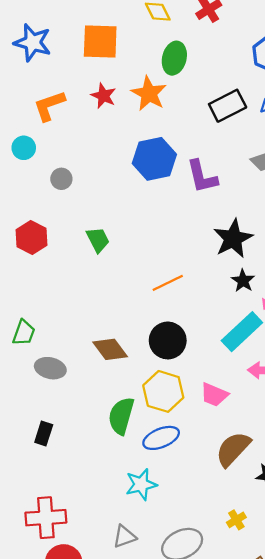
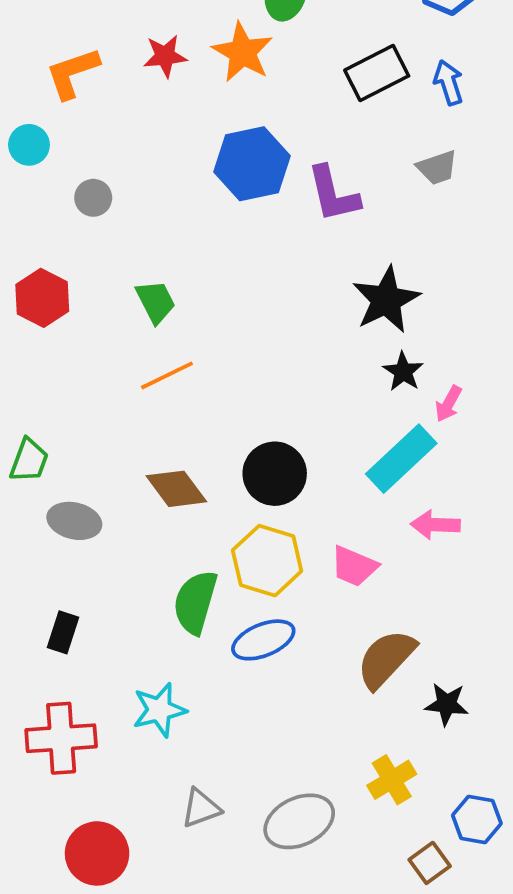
red star: (103, 96) -> (165, 56), turned -30
orange line: (168, 283) -> (167, 375), moved
cyan star: (141, 484) -> (159, 710), moved
red cross: (46, 518) -> (61, 738), moved
yellow cross: (236, 520) -> (392, 780), size x1.4

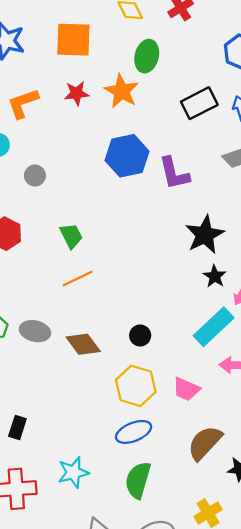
black circle: (275, 474) -> (140, 335), size x0.6
gray ellipse: (74, 521) -> (35, 331), moved
green semicircle: (195, 602) -> (138, 480), moved

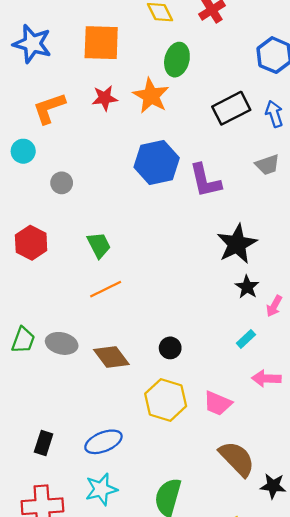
cyan rectangle: (214, 327) -> (246, 339), size x0.5
blue ellipse: (134, 432) -> (103, 442), moved
brown semicircle: (205, 443) -> (237, 459), turned 93

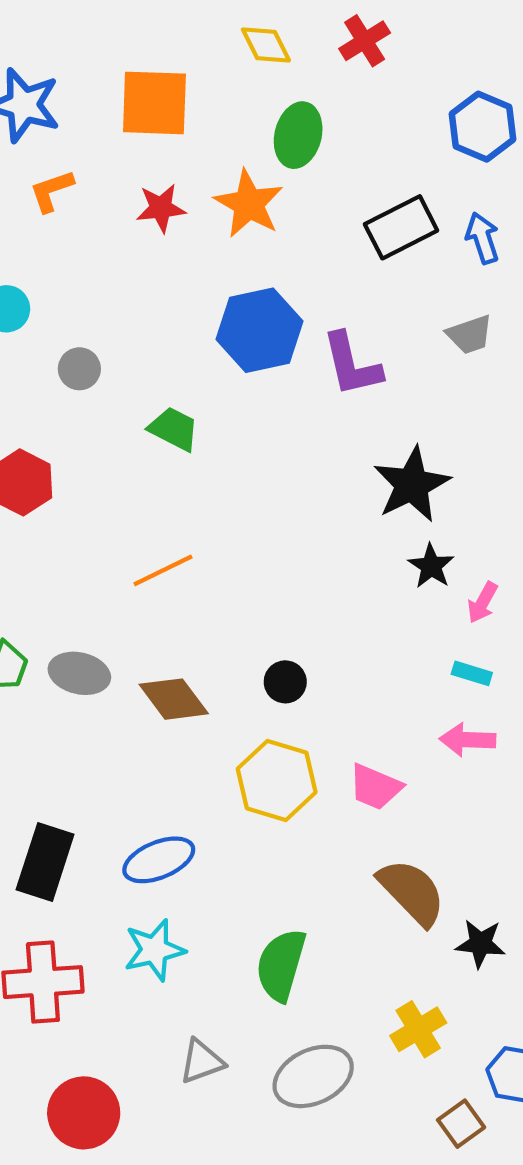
orange L-shape: (49, 108) -> (52, 191), moved, size x0.7
green trapezoid: (99, 245) -> (174, 429), moved, turned -36
cyan rectangle: (246, 339) -> (472, 673), moved, turned 60
black rectangle: (44, 443) -> (45, 862), size x1.6

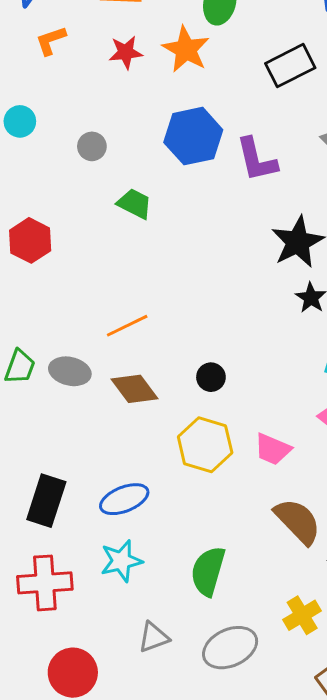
gray circle: (79, 369) -> (92, 146), moved
orange line: (163, 570) -> (127, 326), moved

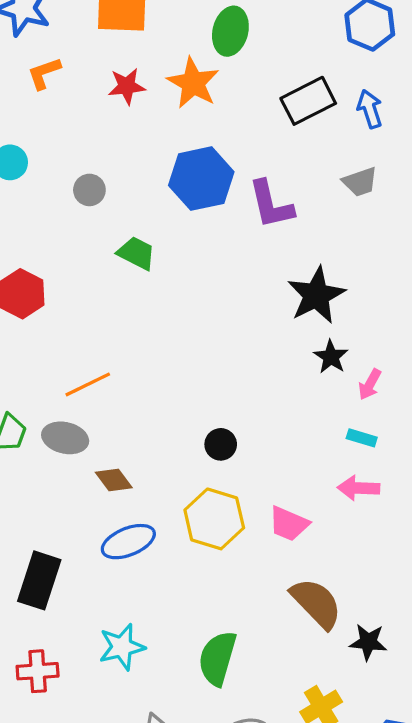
orange line: (127, 326) -> (88, 384), moved
brown diamond: (135, 389) -> (114, 480), moved, size x0.7
blue ellipse: (124, 499) -> (128, 542), moved
red cross: (45, 583) -> (38, 671), size x0.7

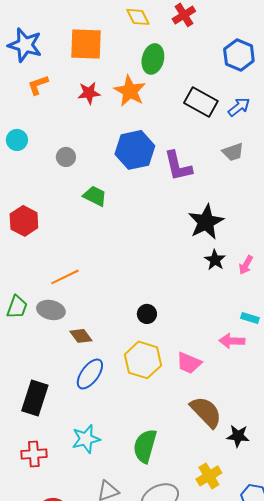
black rectangle: (308, 101) -> (201, 102), turned 56
blue arrow: (370, 109) -> (239, 107), turned 70
pink arrow: (370, 384) -> (246, 265), moved
cyan rectangle: (362, 438) -> (250, 318), moved
blue ellipse: (128, 542) -> (90, 374), turned -32

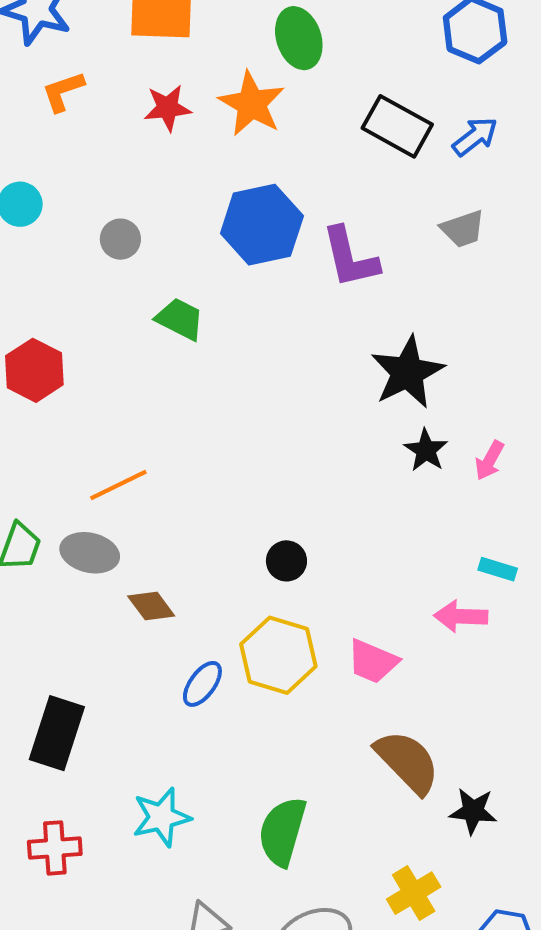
green ellipse: (153, 59) -> (299, 38), turned -32
blue ellipse: (90, 374) -> (202, 684), moved, size x0.7

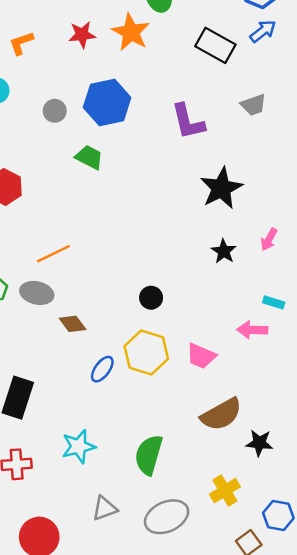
orange L-shape: (63, 91) -> (21, 43), moved
blue arrow: (475, 137) -> (263, 31), moved
blue hexagon: (262, 225) -> (107, 103), moved
black star: (426, 450) -> (224, 251), moved
brown semicircle: (407, 762) -> (221, 414), turned 105

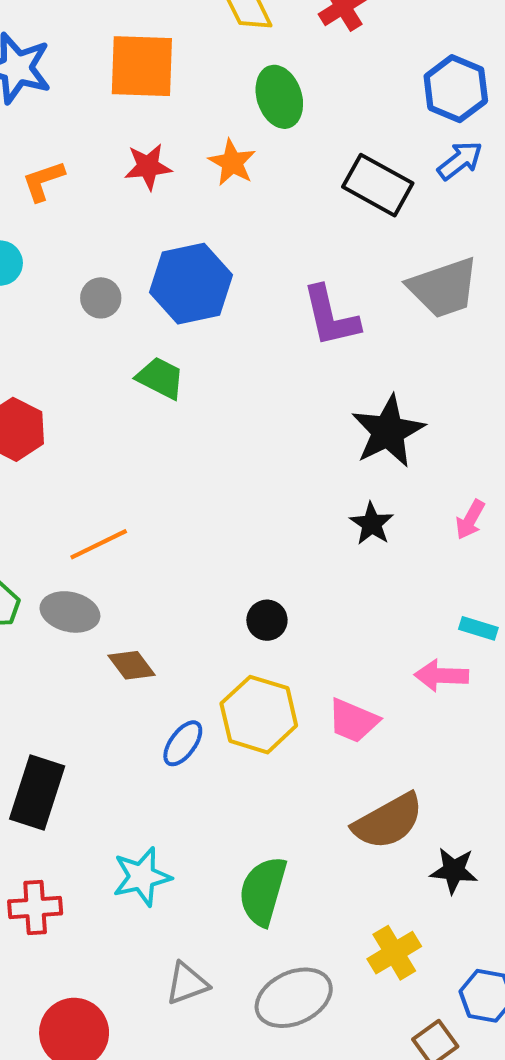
orange star: (131, 32) -> (232, 162), size x0.7
gray trapezoid: (253, 105) -> (443, 288), size x1.6
black star: (224, 251) -> (372, 524), moved

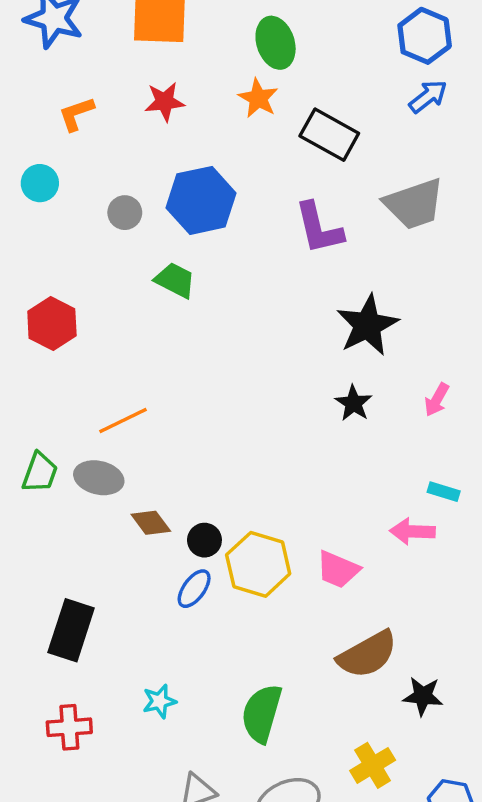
orange star: (232, 162) -> (258, 98), moved
black rectangle: (378, 185) -> (329, 135), moved
black circle: (267, 620) -> (204, 540), moved
cyan star: (142, 877) -> (159, 701), size x0.7

